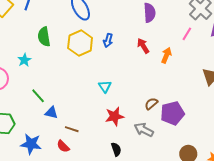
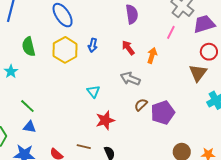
blue triangle: (51, 113) -> (30, 127), moved
brown line: (72, 129) -> (84, 147), moved
gray arrow: (144, 130) -> (130, 79), moved

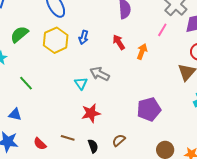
green semicircle: (29, 47) -> (19, 34), turned 60
gray arrow: (130, 79) -> (100, 74), moved
brown semicircle: (141, 105) -> (119, 140), moved
green line: (27, 106) -> (26, 83), moved

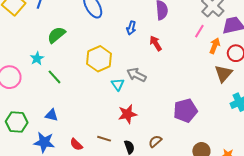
blue arrow: (84, 37) -> (131, 28), moved
yellow hexagon: (56, 40) -> (99, 59), moved
orange arrow: (142, 51) -> (215, 46), moved
green line: (26, 83) -> (54, 77), moved

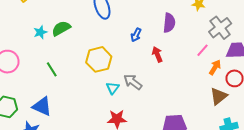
cyan star: (37, 58) -> (40, 32), moved
blue triangle: (51, 115) -> (42, 106), size x1.5

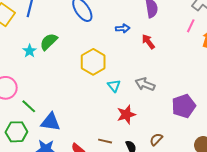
blue arrow: (136, 35) -> (123, 28), turned -104
green line: (52, 69) -> (29, 106), moved
gray arrow: (133, 82) -> (145, 84), moved

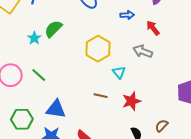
gray arrow: (145, 84) -> (143, 51), moved
green line: (29, 106) -> (39, 75), moved
brown line: (105, 141) -> (101, 96), moved

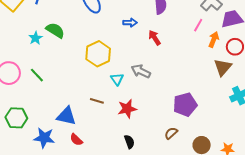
green semicircle: (53, 29) -> (55, 30), turned 72
gray arrow: (143, 51) -> (141, 71), moved
blue triangle: (56, 109) -> (66, 116), moved
brown semicircle: (162, 126) -> (171, 133), moved

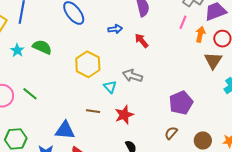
cyan star: (36, 38) -> (17, 50), moved

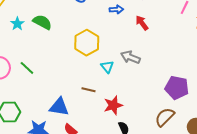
purple pentagon: (181, 103) -> (177, 88), turned 30
red star: (124, 115) -> (113, 105), moved
brown semicircle: (171, 133) -> (165, 117), size x1.5

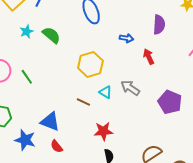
cyan triangle: (107, 67) -> (106, 92), turned -32
purple pentagon: (177, 88) -> (170, 102), moved
brown line: (89, 90) -> (83, 102), moved

